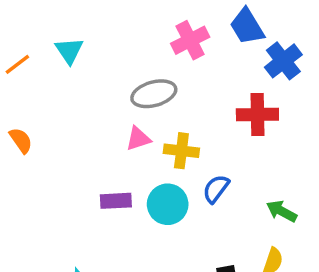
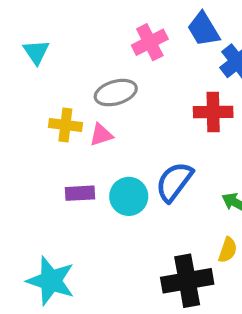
yellow cross: (181, 151) -> (65, 125), moved
blue semicircle: (216, 189) -> (174, 182), size x1.5

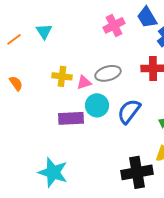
gray ellipse: (116, 93) -> (108, 73), moved
purple rectangle: (80, 193) -> (71, 118), size x1.4
cyan circle: (129, 196) -> (97, 105), moved

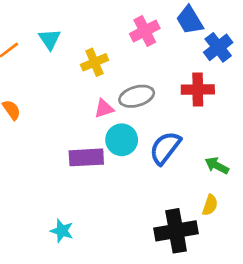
yellow cross: (62, 76) -> (94, 62), moved, turned -30
cyan star: (53, 172) -> (62, 231), size x0.6

